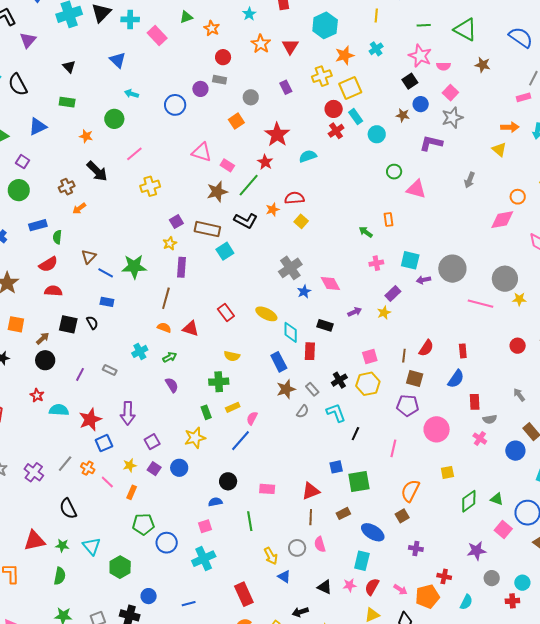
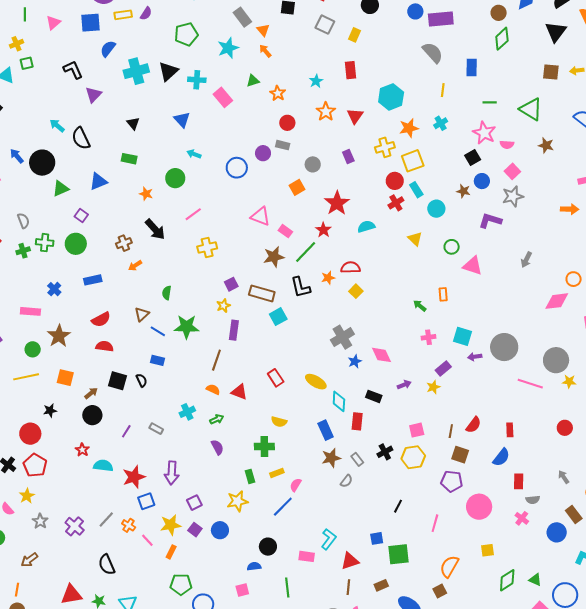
yellow triangle: (499, 149) -> (415, 239), moved
black L-shape: (246, 221) -> (301, 287), turned 45
green semicircle: (57, 237) -> (167, 293), moved
cyan L-shape: (336, 413) -> (329, 539), moved, turned 55
yellow star: (130, 465) -> (171, 525), size x1.5

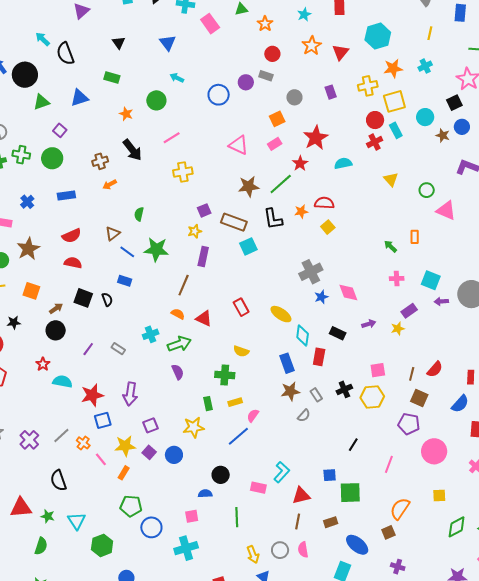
cyan circle: (436, 209) -> (425, 117), moved
pink rectangle: (285, 231) -> (275, 144), moved, turned -72
green arrow: (217, 419) -> (179, 344), size x1.6

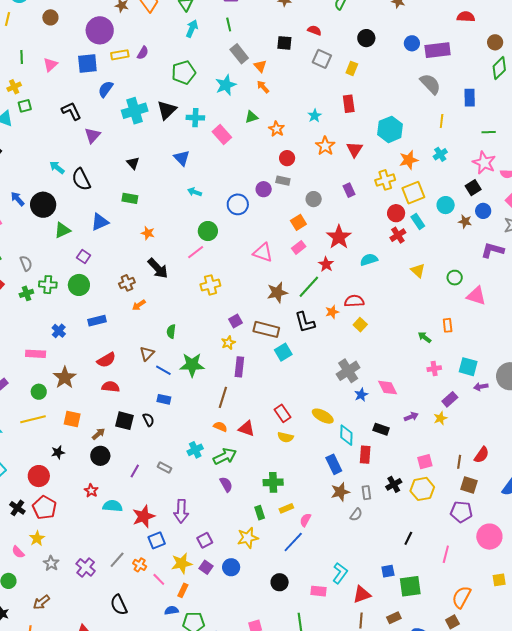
green circle: (156, 100) -> (208, 231), moved
yellow semicircle: (241, 351) -> (285, 437), moved
gray rectangle: (316, 395) -> (366, 493), turned 32
blue semicircle: (205, 494) -> (171, 610), moved

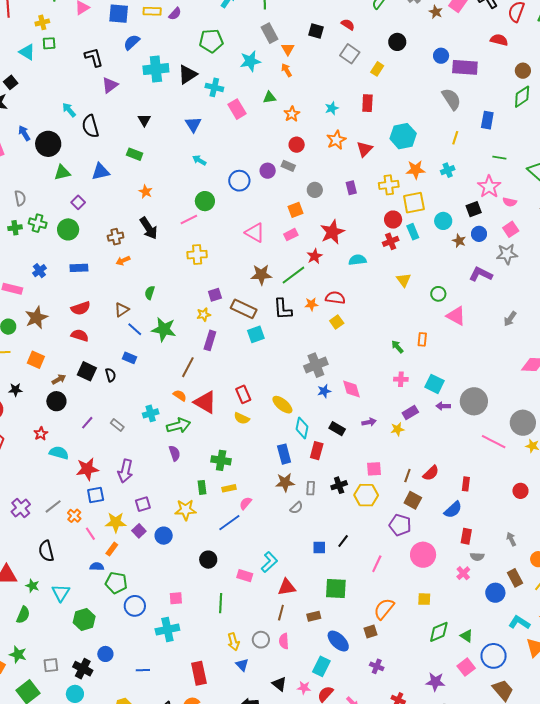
red triangle: (247, 428) -> (205, 402), size x1.4
blue square: (388, 571) -> (319, 547), moved

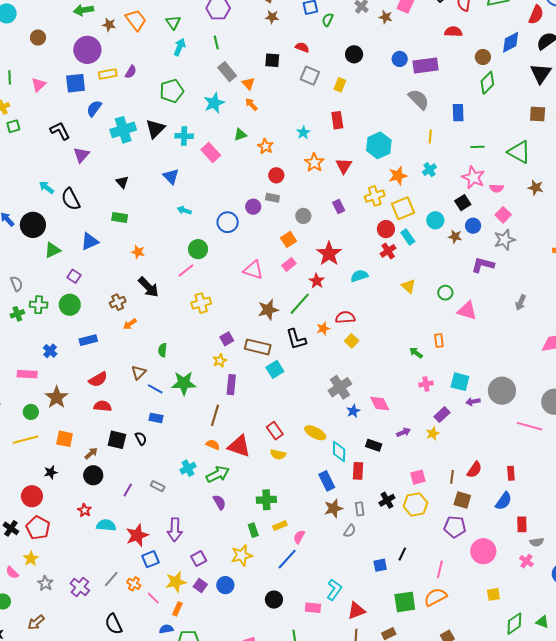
orange semicircle: (384, 609) -> (435, 597), moved, turned 35

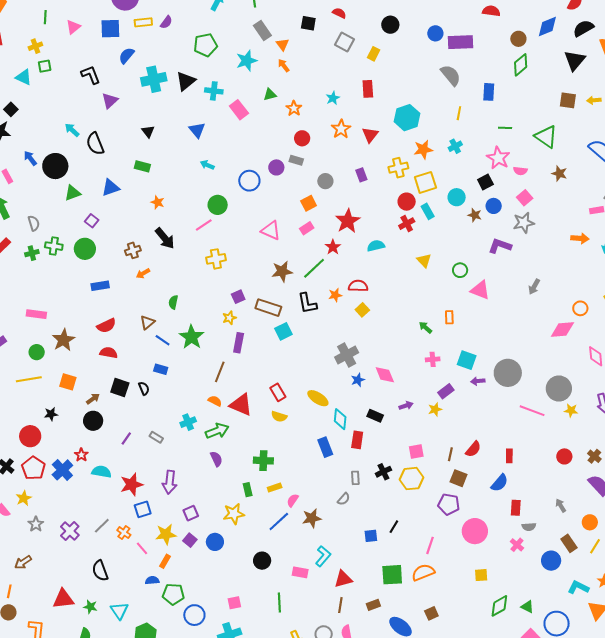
blue cross: (50, 351) -> (62, 470), moved, size x1.5
green star: (184, 383) -> (192, 337), turned 30
brown star: (333, 508) -> (312, 518), moved

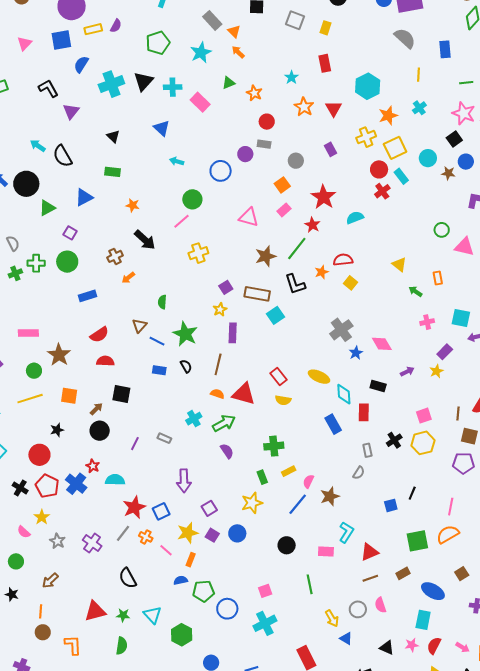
yellow triangle: (424, 260) -> (399, 265), moved
black semicircle: (144, 388) -> (186, 366), moved
red star: (132, 484) -> (134, 507), moved
brown line: (340, 605) -> (370, 578), turned 70

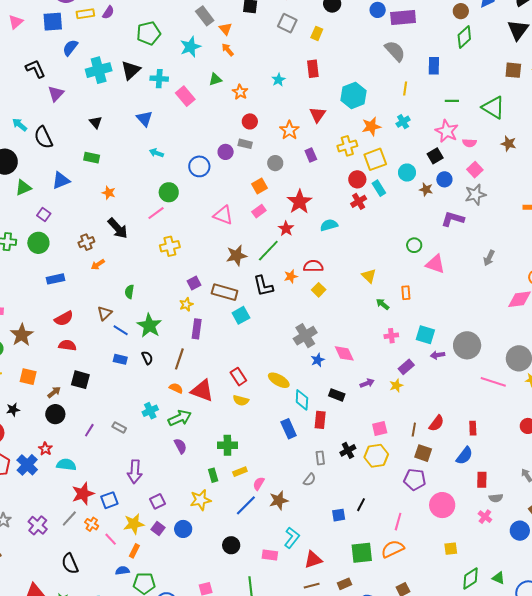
orange star: (304, 107) -> (289, 130), moved

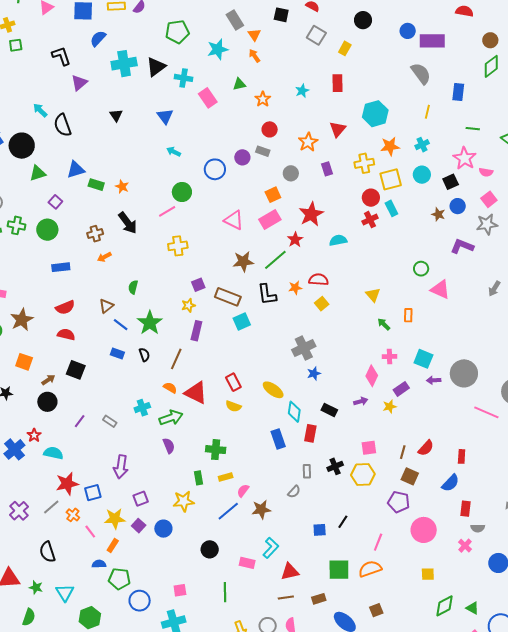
green rectangle: (92, 158) -> (96, 185), moved
cyan circle: (407, 173) -> (422, 175), moved
pink rectangle: (259, 211) -> (270, 220), size x1.5
pink diamond: (344, 353) -> (372, 376), moved, turned 45

